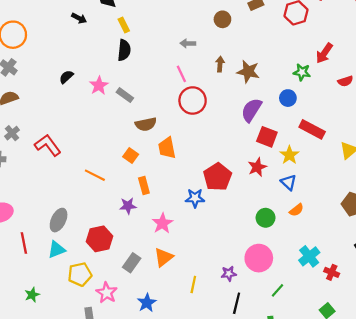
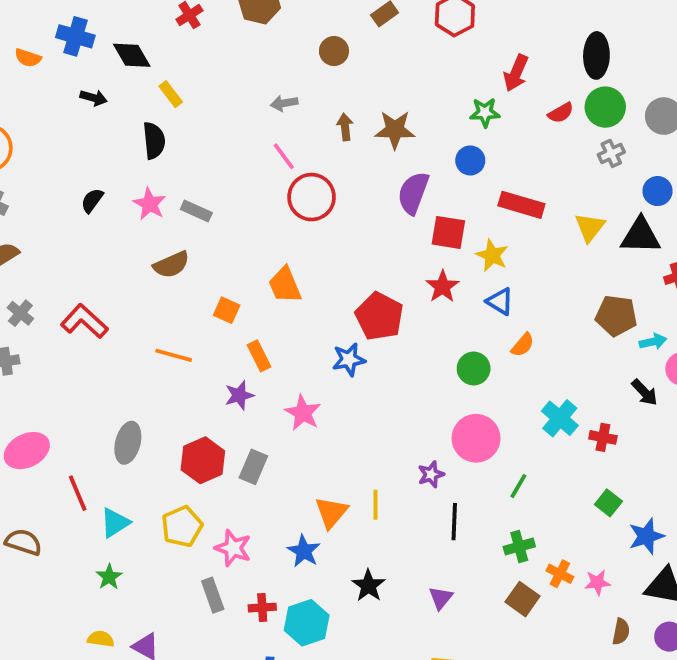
black semicircle: (124, 50) -> (154, 141), moved
brown semicircle: (146, 124) -> (171, 265), moved
cyan triangle: (56, 250) -> (115, 523), moved
orange triangle: (164, 257) -> (331, 512), moved
gray rectangle: (132, 263) -> (253, 467), moved

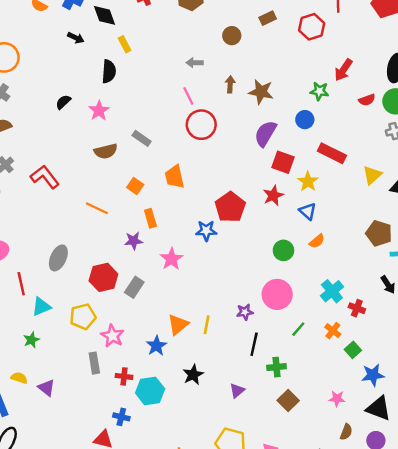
gray rectangle: (196, 211) -> (142, 138), moved
green cross: (519, 547) -> (277, 367), moved
orange cross: (560, 574) -> (333, 331), moved

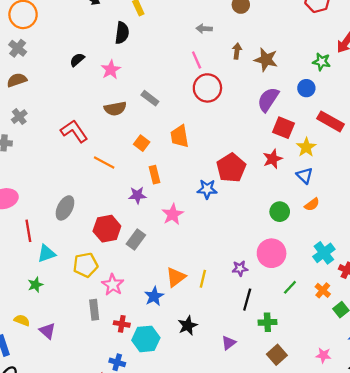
red L-shape: (45, 177) -> (74, 131), moved

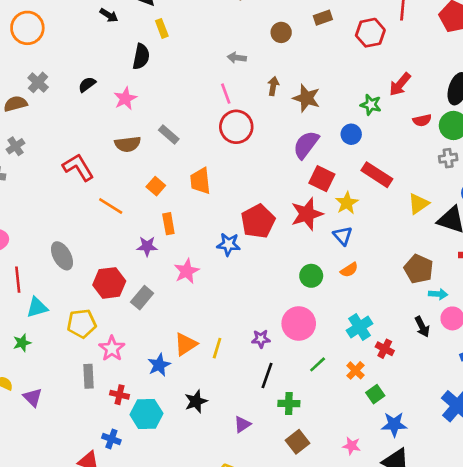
gray cross: (18, 48) -> (38, 82), moved
red star: (273, 159) -> (307, 214), size x1.4
gray ellipse: (65, 208) -> (62, 256), turned -60

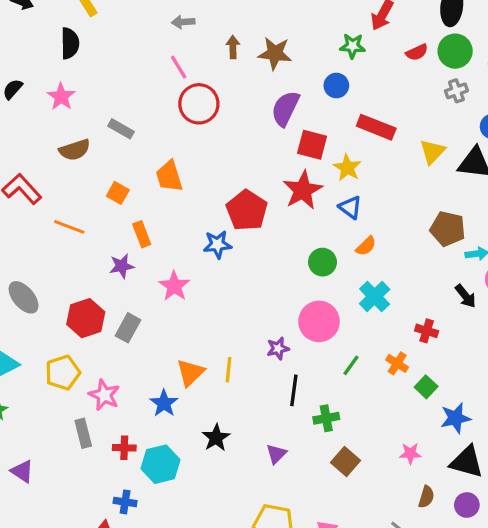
cyan cross: (359, 327) -> (375, 296), moved

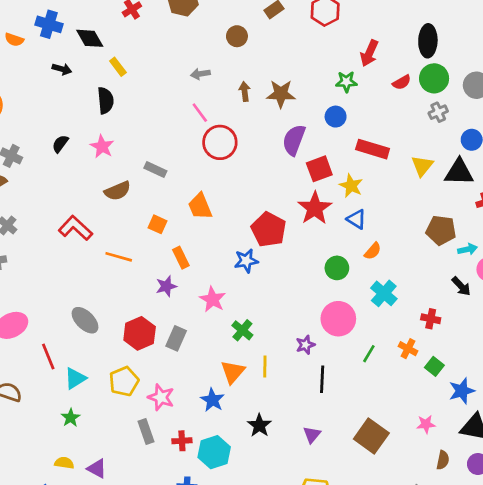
red square: (312, 145) -> (319, 169), turned -30
green cross: (326, 418) -> (242, 330), moved, turned -35
brown square: (345, 461) -> (371, 436), size x1.4

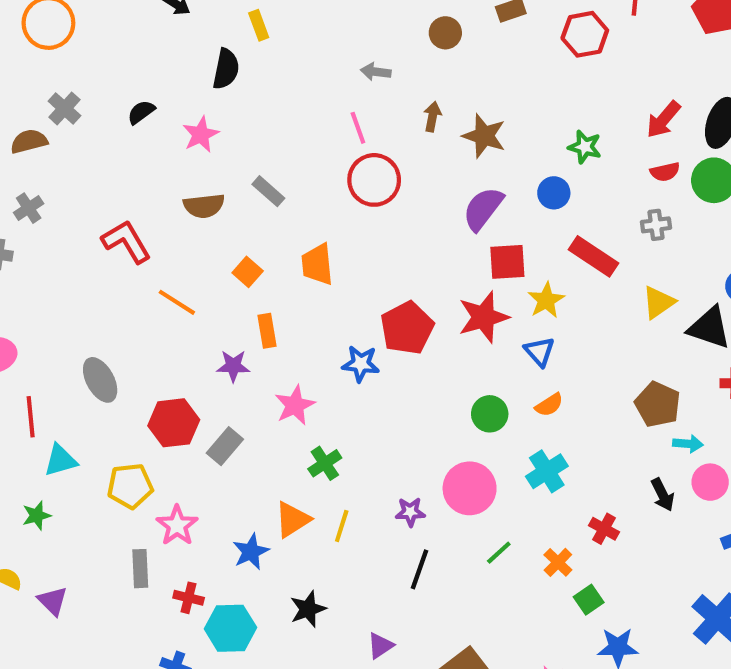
red arrow: (369, 53) -> (663, 120), moved
gray cross: (438, 112) -> (656, 225), moved

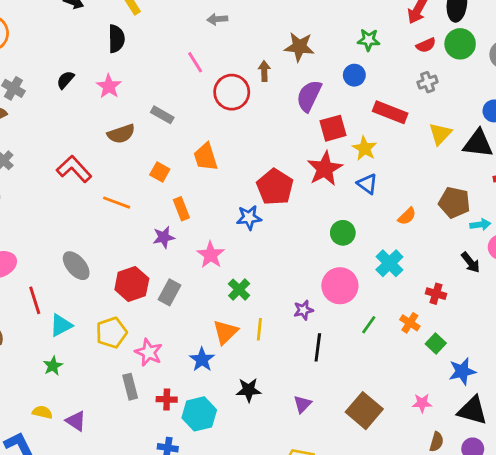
brown arrow: (432, 117) -> (264, 71), moved
pink line: (358, 128) -> (195, 62), moved
orange semicircle: (549, 405) -> (407, 216), moved
black star: (308, 609) -> (249, 390), turned 30

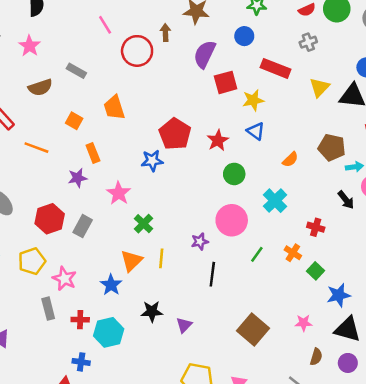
yellow star: (364, 148) -> (253, 100), turned 30
red star: (325, 169) -> (218, 140), moved, size x0.7
purple triangle: (302, 404) -> (184, 325), moved

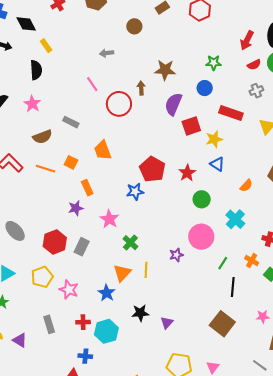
orange line: (36, 148) -> (46, 169), moved
black line: (212, 274) -> (233, 287), moved
gray rectangle: (48, 309) -> (49, 324), moved

